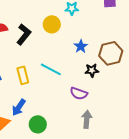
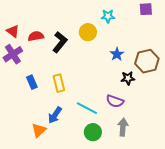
cyan line: (51, 69) -> (87, 108), moved
green circle: (38, 124) -> (93, 132), moved

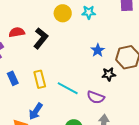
yellow circle: (88, 32) -> (63, 13), moved
cyan line: (87, 108) -> (68, 88), moved

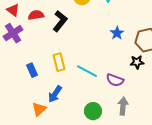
black star: (109, 74) -> (137, 62), moved
blue rectangle: (13, 78) -> (32, 70), moved

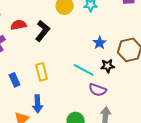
black star: (137, 62) -> (108, 66), moved
cyan line: (87, 71) -> (84, 70), moved
blue arrow: (55, 94) -> (38, 104), turned -36

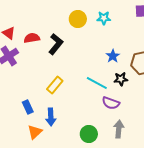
yellow rectangle: (42, 72) -> (55, 85), turned 54
blue rectangle: (15, 80) -> (28, 107), moved

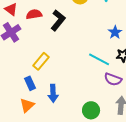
yellow rectangle: (55, 85) -> (41, 61), moved
orange triangle: (35, 132) -> (27, 105), moved

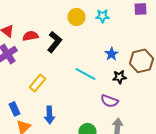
cyan line: (99, 59) -> (85, 74), moved
blue rectangle: (30, 83) -> (14, 109), moved

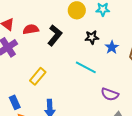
black star: (119, 77) -> (92, 37), moved

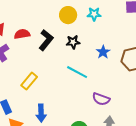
black star: (92, 37) -> (73, 42), moved

